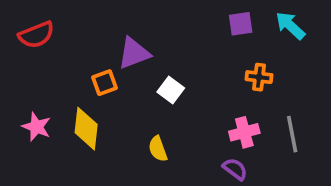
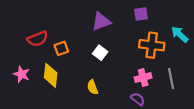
cyan arrow: (290, 26) -> (180, 34), moved
red semicircle: (36, 35) -> (38, 39), moved
purple triangle: (134, 53) -> (101, 22), moved
orange cross: (259, 77) -> (152, 45), size x1.6

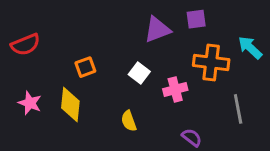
purple triangle: (101, 22) -> (157, 30), moved
red semicircle: (38, 39) -> (25, 45), moved
pink cross: (143, 77) -> (175, 90), moved

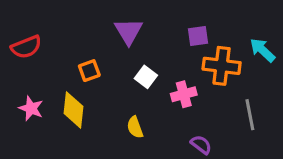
purple square: (196, 19) -> (198, 36), moved
purple triangle: (157, 30) -> (129, 31), moved, turned -40

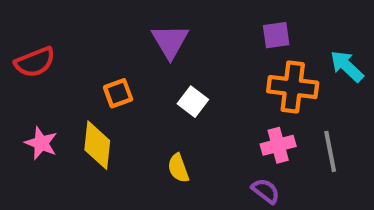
purple square: (198, 36) -> (276, 35), moved
pink cross: (184, 94) -> (278, 145), moved

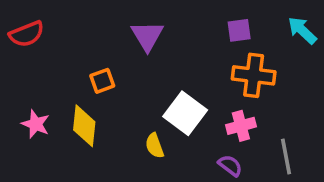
red semicircle: (35, 62) -> (27, 34), moved
cyan arrow: (347, 66) -> (302, 30), moved
white square: (193, 102) -> (185, 113), moved, size x1.6
gray line: (330, 151) -> (286, 156), moved

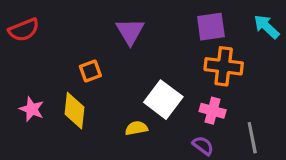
purple square: (239, 30) -> (211, 27), size x1.4
pink cross: (241, 126) -> (213, 111), turned 30
yellow semicircle: (155, 146) -> (136, 128), turned 100

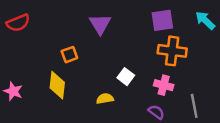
white square: (163, 100) -> (126, 77), size x0.6
pink star: (32, 109) -> (13, 91), moved

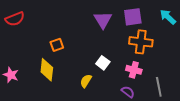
purple triangle: (100, 24) -> (103, 20), moved
yellow semicircle: (105, 99) -> (86, 81), turned -48

